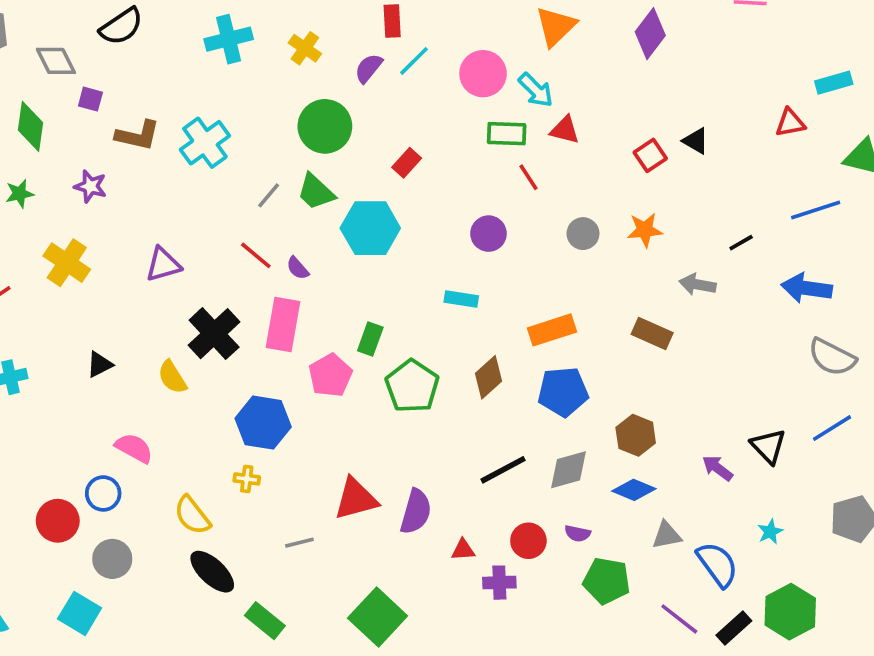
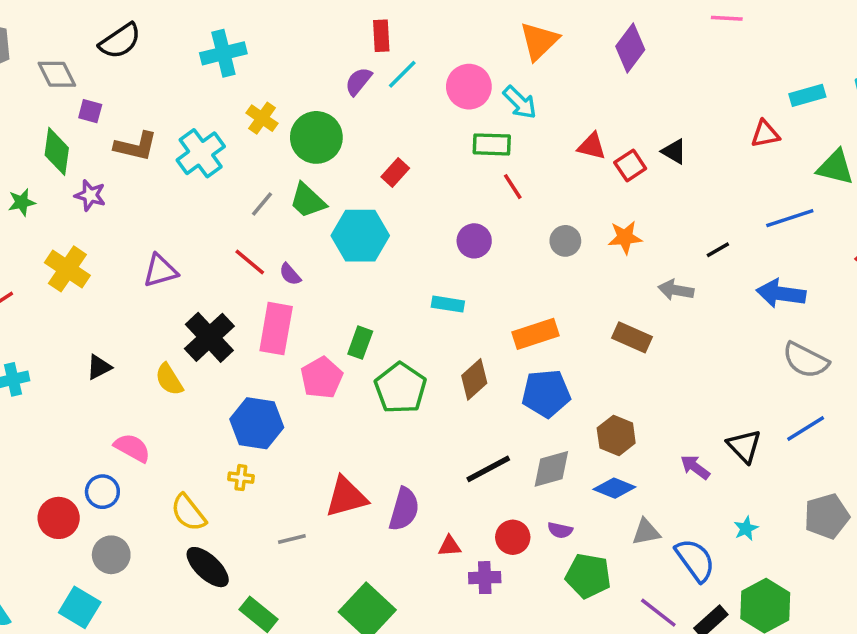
yellow cross: (305, 48) -> (262, 118), moved
green diamond: (30, 126) -> (57, 151), moved
red triangle: (565, 130) -> (592, 146), moved

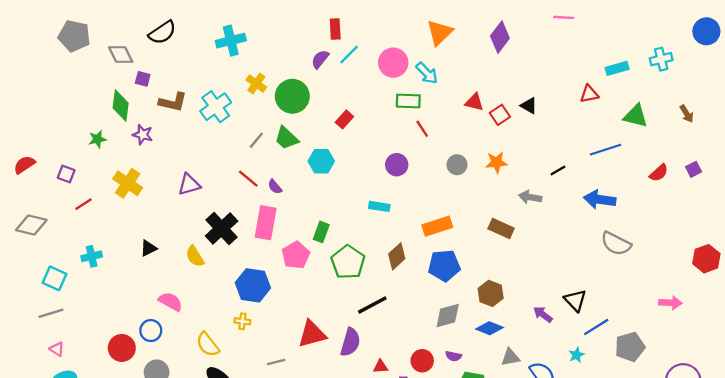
cyan hexagon: (360, 236) -> (321, 161), size x0.7
blue line: (806, 429) -> (596, 327), moved
black line: (488, 469) -> (372, 305), moved

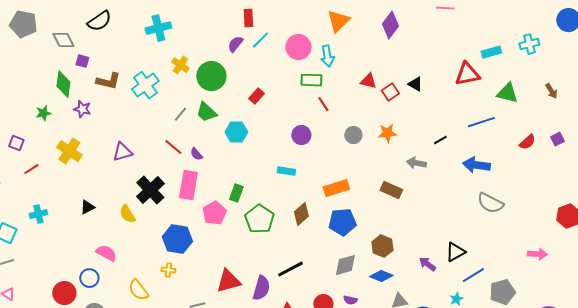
cyan arrow: (427, 73) -> (327, 56), turned 35
red triangle: (589, 94) -> (467, 74), size x1.5
black triangle: (575, 300) -> (455, 252), turned 45
black line: (372, 305) -> (290, 269), moved

